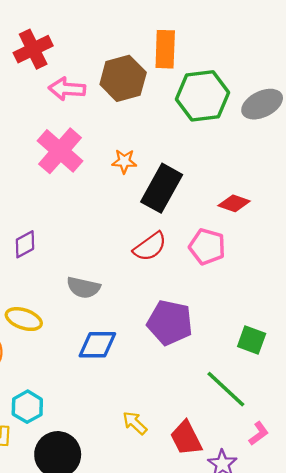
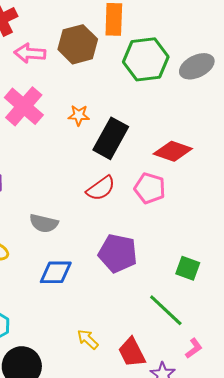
red diamond: (234, 203) -> (173, 151), size x1.4

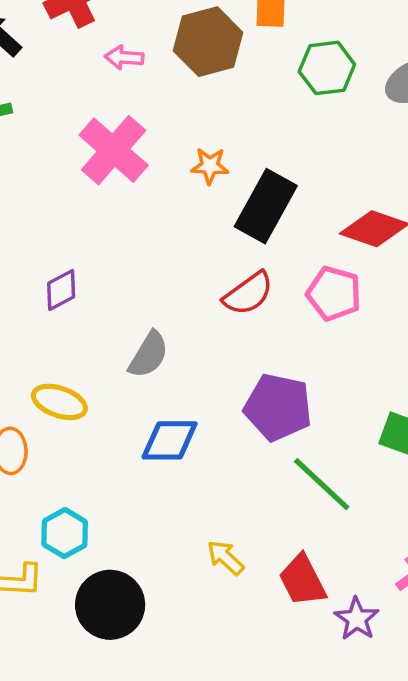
pink arrow: (30, 53) -> (124, 57), size x0.7
green hexagon: (146, 59) -> (327, 68), size x0.7
gray semicircle: (44, 223) -> (149, 355), turned -72
green line: (166, 310) -> (322, 484), moved

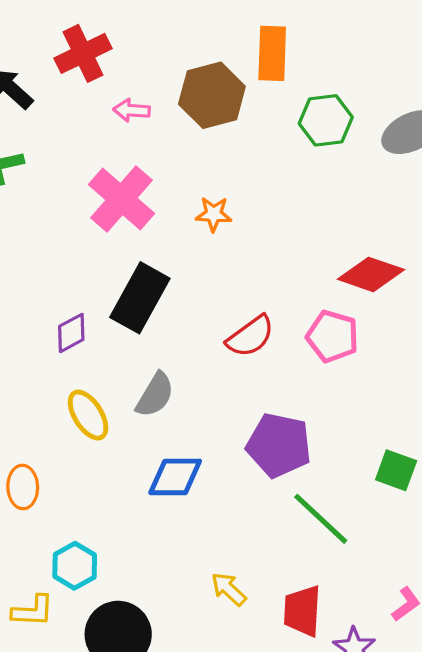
black rectangle: (266, 206) -> (140, 298), moved
yellow ellipse: (59, 402) -> (88, 415), moved, turned 39
red trapezoid: (302, 580) -> (302, 611), turned 30

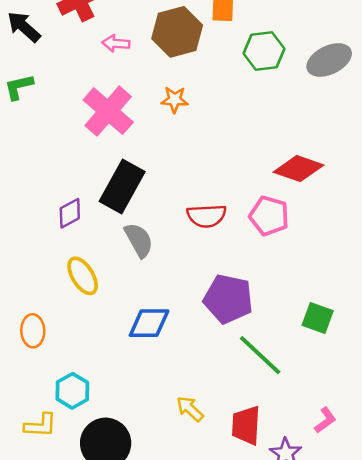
orange star: (214, 214) -> (175, 100), moved
red semicircle: (250, 336) -> (206, 216), turned 33
gray semicircle: (155, 395) -> (139, 240), moved, turned -60

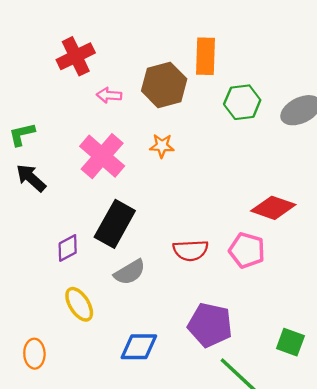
black arrow: (24, 27) -> (31, 178), moved
gray semicircle: (139, 240) -> (130, 272), turned 88

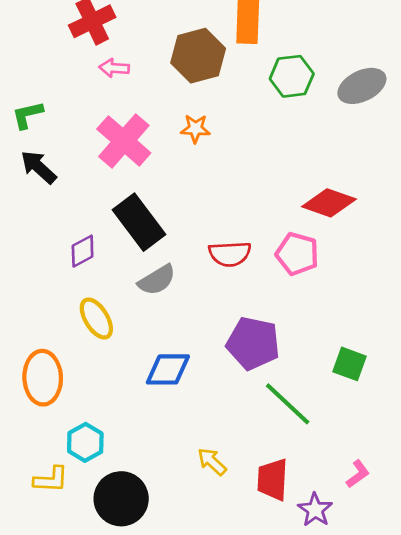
pink arrow: (109, 95) -> (114, 68), moved
black rectangle: (115, 224) -> (139, 222), turned -66
orange ellipse: (34, 354) -> (43, 378), size x1.5

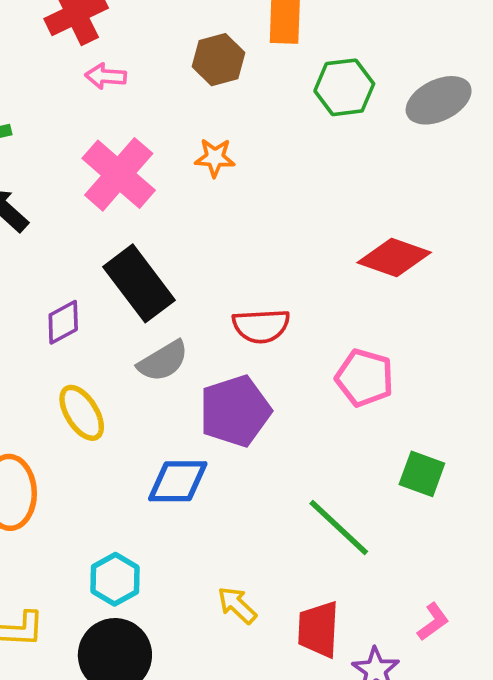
brown hexagon: (198, 56) -> (219, 60), size x0.7
pink pentagon: (297, 254) -> (365, 378), moved
purple pentagon: (253, 343) -> (235, 411), moved, turned -30
cyan hexagon: (85, 442) -> (115, 579), moved

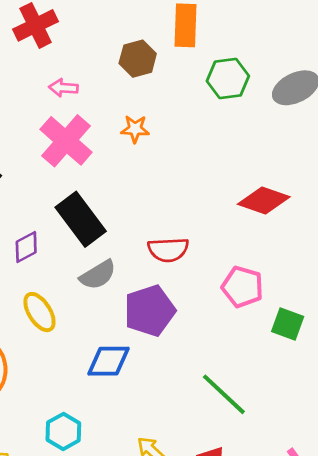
pink arrow: (106, 76) -> (63, 88), moved
green square: (422, 474) -> (288, 324), moved

